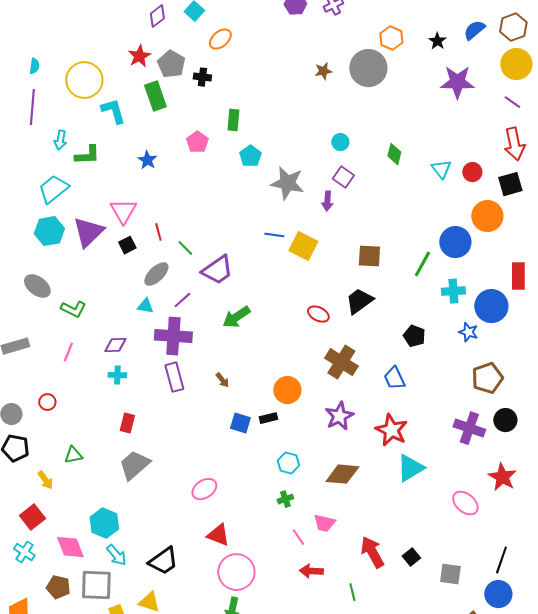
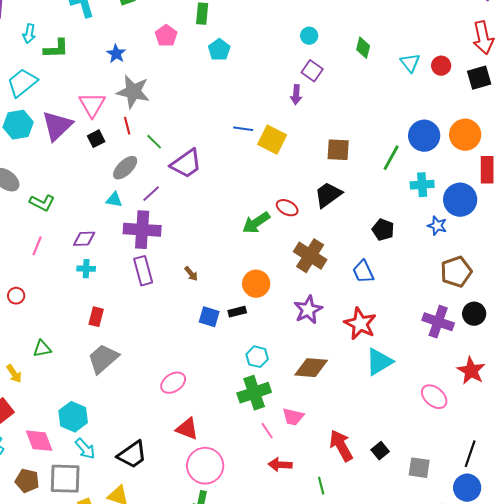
gray star: (287, 183) -> (133, 92), moved
orange circle: (487, 216) -> (465, 135), moved
green arrow: (236, 317) -> (256, 223), moved
green cross: (285, 499) -> (254, 393), size x2.0

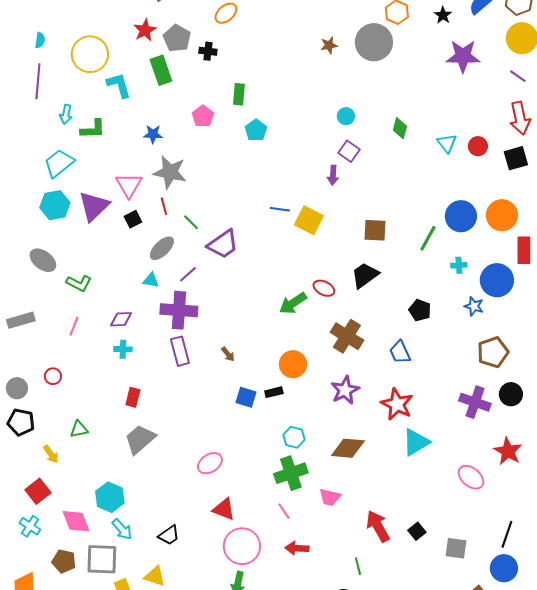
blue star: (116, 54) -> (153, 134), turned -30
cyan cross: (422, 185) -> (459, 265), size x0.7
pink line: (267, 431) -> (284, 511), moved
black trapezoid: (132, 455) -> (169, 535), size x0.7
red arrow: (280, 465) -> (297, 548), moved

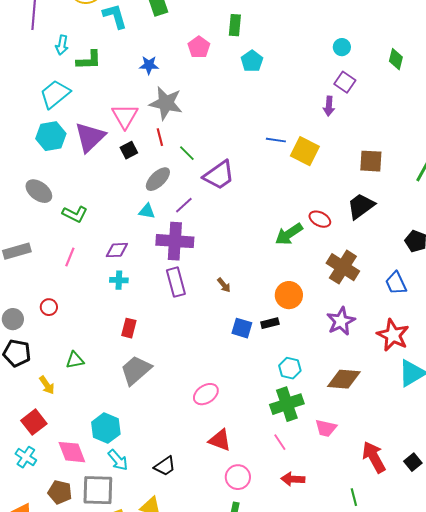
pink circle: (242, 546) -> (238, 477), size x0.7

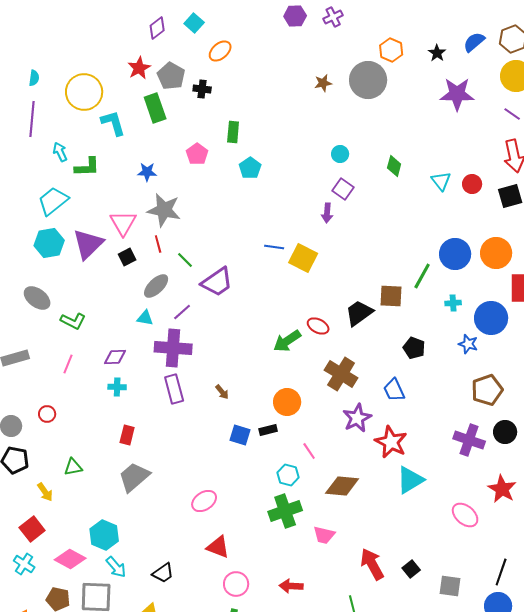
cyan arrow: (62, 45) -> (60, 152), turned 144
brown square: (371, 161) -> (391, 296), moved
purple star: (341, 321) -> (357, 418), moved
pink line: (280, 442) -> (309, 451), moved
pink diamond: (72, 452) -> (70, 559), turned -40

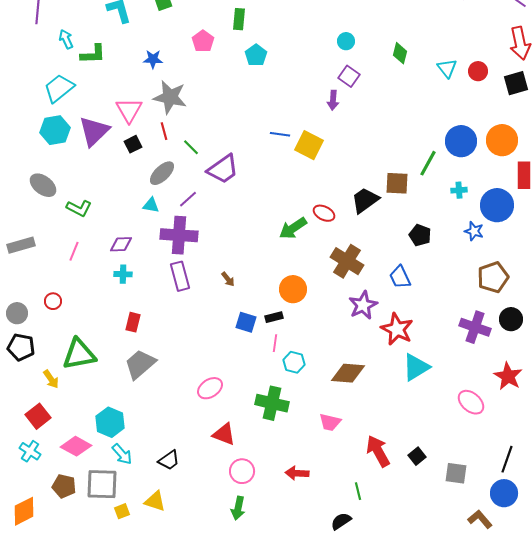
pink line: (309, 451) -> (275, 343), moved, turned 42
green triangle: (73, 467) -> (79, 354), size x1.8
green cross: (285, 511) -> (272, 403), moved, turned 32

